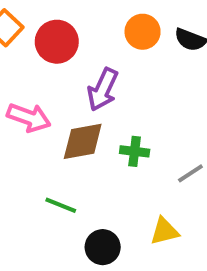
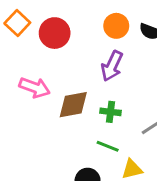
purple arrow: (103, 90) -> (112, 66), moved
green line: (61, 205) -> (108, 146), moved

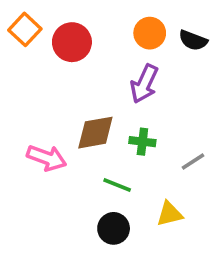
pink arrow: (35, 87) -> (47, 158), moved
green line: (108, 146) -> (117, 185), moved

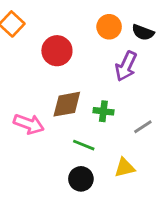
red circle: (72, 42) -> (57, 51), moved
purple arrow: (144, 84) -> (126, 66), moved

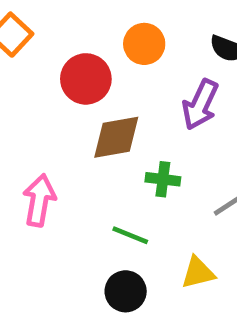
orange circle: (109, 27) -> (144, 44), moved
brown diamond: (67, 104) -> (116, 137), moved
pink arrow: (29, 124) -> (39, 200), turned -100

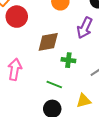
red circle: (86, 79) -> (17, 17), moved

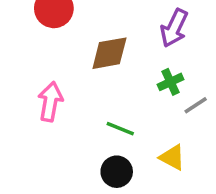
green cross: (68, 60) -> (171, 82), moved, turned -32
yellow triangle: (84, 101) -> (172, 157), turned 42

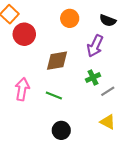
green line: (120, 129) -> (54, 95), moved
yellow triangle: (172, 157) -> (108, 122), moved

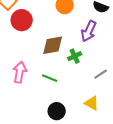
green cross: (93, 78) -> (75, 56), moved
yellow triangle: (108, 122) -> (92, 103), moved

